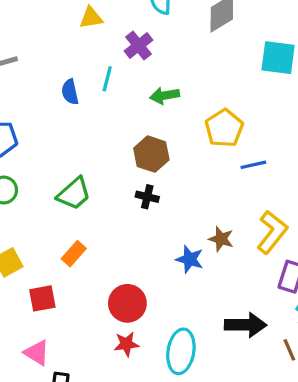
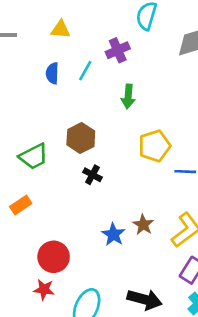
yellow triangle: (91, 18) -> (61, 29), moved
green arrow: (165, 96) -> (128, 96), turned -90
yellow pentagon: (224, 128) -> (155, 146), moved
brown hexagon: (151, 154) -> (81, 138), moved

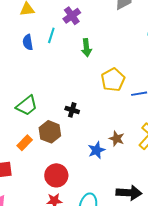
brown hexagon: (81, 138) -> (50, 132), moved
blue star: (113, 234) -> (96, 150), turned 30

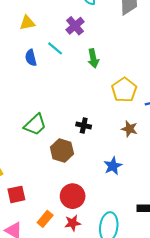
cyan line: (51, 35) -> (55, 48), turned -63
brown star: (117, 139) -> (129, 129), moved
orange rectangle: (25, 143) -> (45, 219), moved

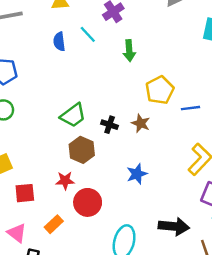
green trapezoid: (35, 125) -> (73, 115), moved
brown star: (129, 129) -> (141, 123), moved
red star: (73, 223) -> (65, 181), moved

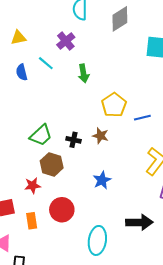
red star: (65, 181) -> (33, 185), moved
orange rectangle: (54, 224) -> (32, 221), moved, turned -49

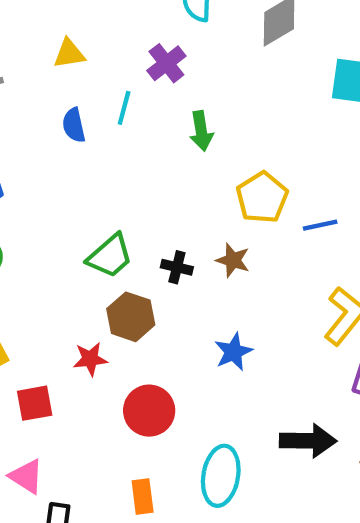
cyan line: (46, 63) -> (124, 108), turned 63
orange rectangle: (32, 221) -> (143, 497), moved

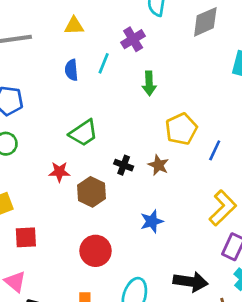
blue line: (320, 225) -> (215, 150), turned -60
green trapezoid: (110, 256) -> (83, 133), moved
red star: (90, 359) -> (59, 172), moved

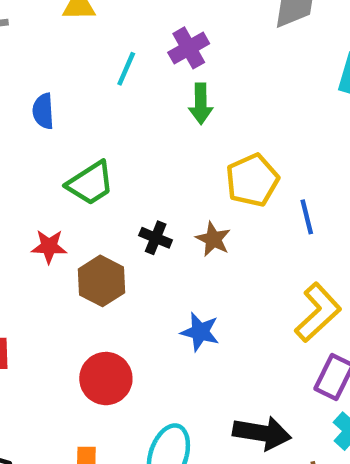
purple cross: (133, 39) -> (189, 48), moved
blue semicircle: (71, 70) -> (43, 111), moved
blue line: (215, 150) -> (307, 217), turned -40
blue star: (152, 221) -> (200, 332), turned 30

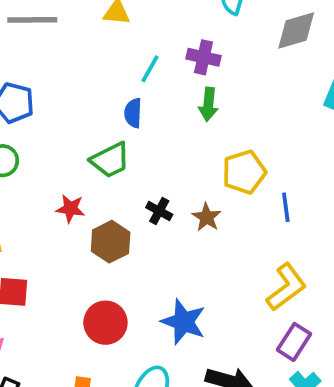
purple cross: (189, 48) -> (204, 57), turned 36
blue semicircle: (43, 111) -> (133, 113), moved
blue star: (200, 332) -> (184, 322), moved, size x1.4

